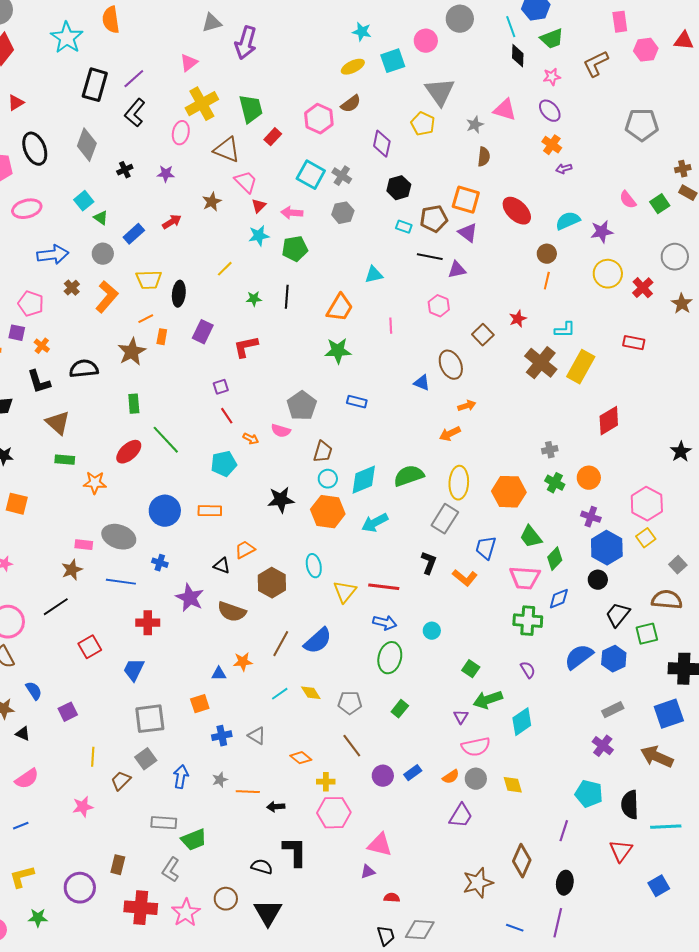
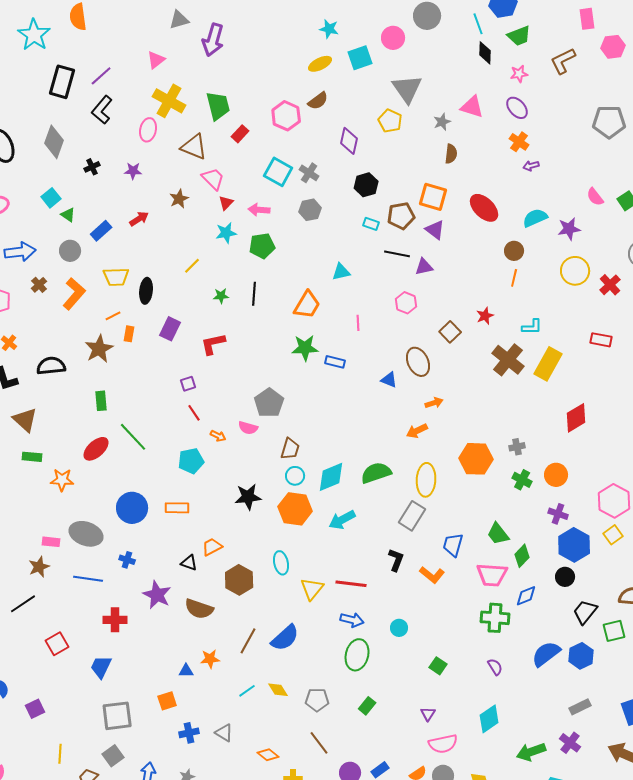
yellow cross: (202, 104) -> (169, 101), turned -32
blue rectangle: (357, 402) -> (335, 362), moved
orange hexagon: (509, 492) -> (476, 459), moved
green arrow: (488, 700) -> (531, 752), moved

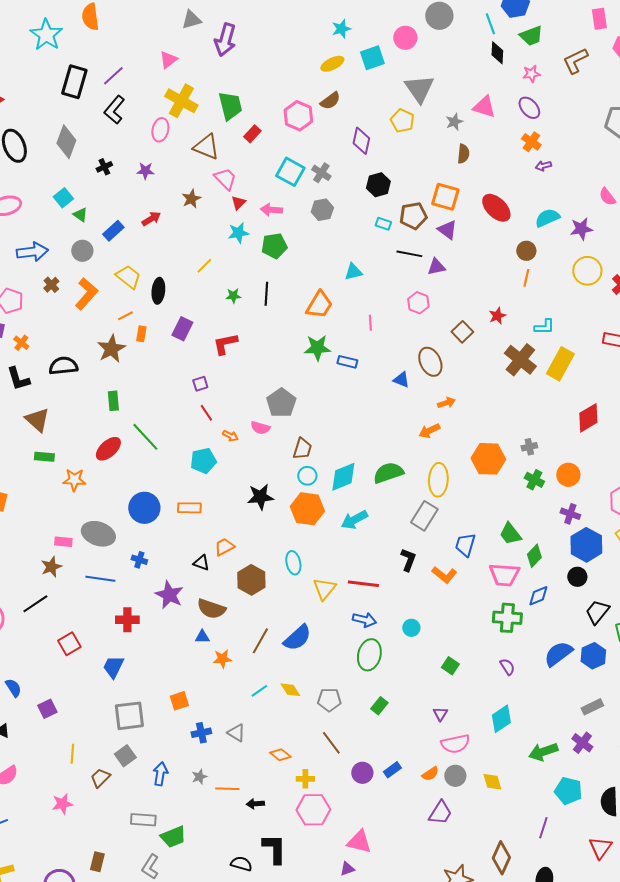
cyan star: (329, 29) -> (341, 29), turned -30
yellow trapezoid: (116, 277) -> (128, 277), turned -140
blue triangle: (186, 671) -> (202, 637), moved

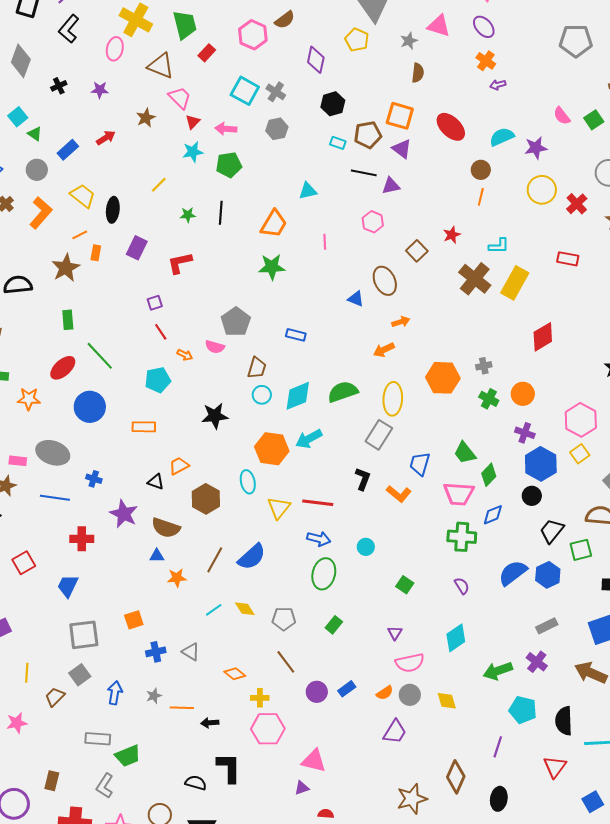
blue rectangle: (347, 362) -> (296, 335), moved
blue circle: (144, 508) -> (90, 407), moved
orange hexagon: (307, 509) -> (272, 449), moved

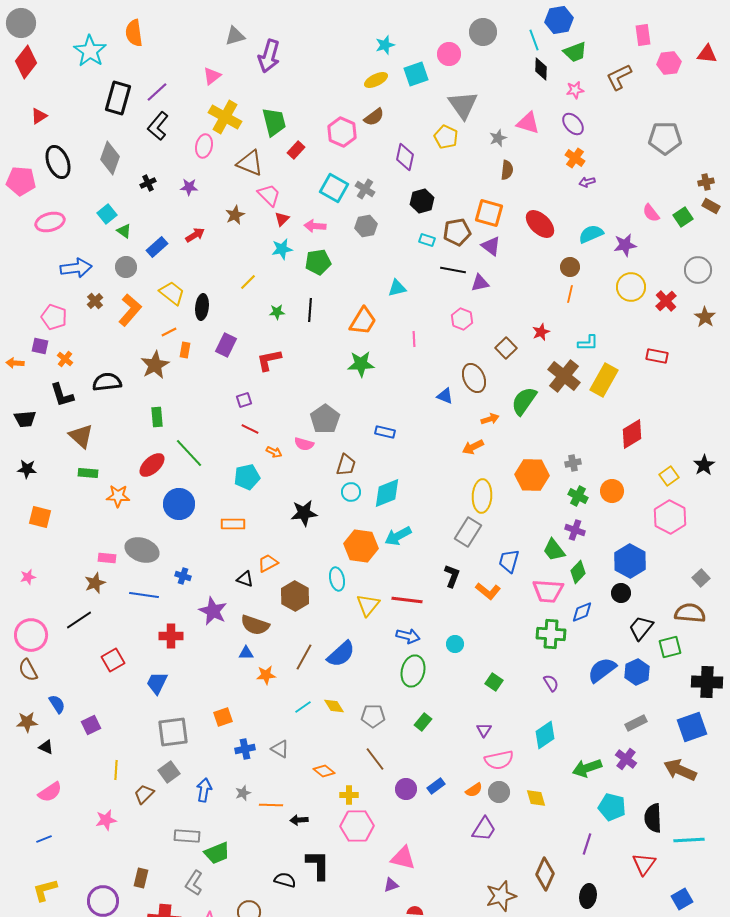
red line: (161, 332) -> (250, 429), turned -30
green semicircle: (343, 392) -> (524, 401), moved, turned -36
purple cross: (525, 433) -> (575, 530), moved
yellow square: (580, 454) -> (669, 476), moved

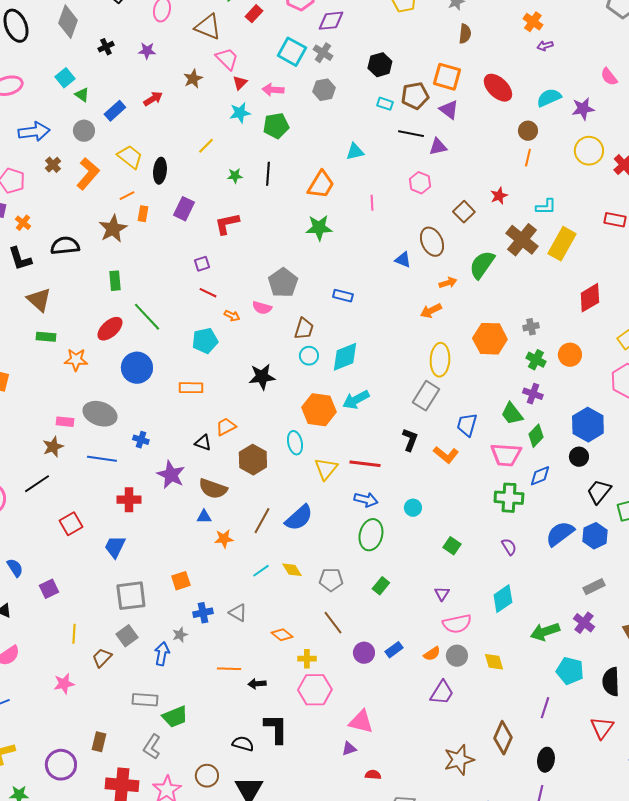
purple diamond: (405, 157) -> (331, 21), moved, turned 72
gray star: (243, 793) -> (180, 635), moved

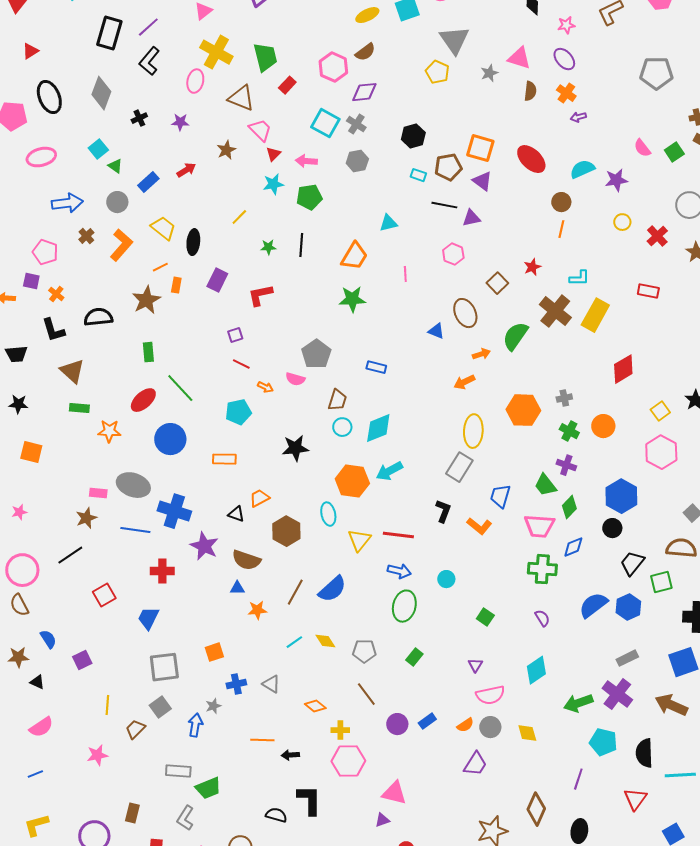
brown semicircle: (465, 34) -> (530, 91), moved
yellow circle: (589, 151) -> (622, 222), size x0.6
blue cross: (141, 440) -> (174, 511), size x2.0
purple cross: (584, 623) -> (617, 694), size x1.4

